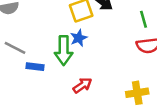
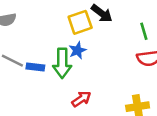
blue rectangle: (35, 67) -> (35, 67), moved

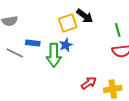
blue rectangle: (35, 67) -> (33, 43), moved
red arrow: (81, 99) -> (89, 83), moved

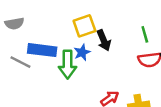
black arrow: (85, 16) -> (104, 40), moved, turned 30
blue rectangle: (33, 43) -> (42, 50), size x1.6

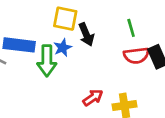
yellow square: (84, 26) -> (65, 19), turned 30

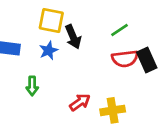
green line: (131, 28) -> (119, 30), turned 72
green arrow: (47, 61) -> (32, 86), moved, size x0.6

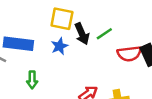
green line: (119, 30) -> (104, 34), moved
green arrow: (32, 86) -> (32, 80), moved

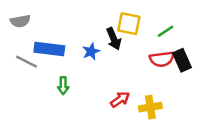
yellow square: (62, 19) -> (129, 24), moved
green line: (104, 34) -> (166, 31), moved

